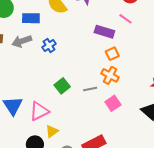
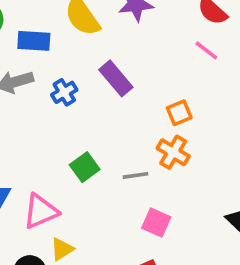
purple rectangle: (104, 32) -> (116, 78), moved, turned 30
pink square: (113, 103) -> (156, 223), moved, turned -35

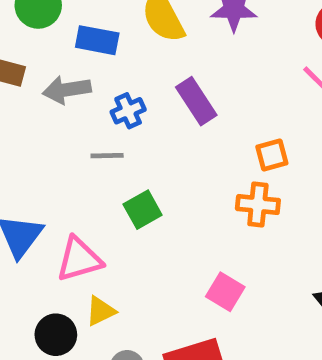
orange cross: (173, 152) -> (258, 205), turned -32
gray line: (136, 175) -> (107, 156), moved

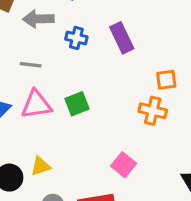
blue cross: (128, 111) -> (76, 38), turned 30
gray line: (107, 156) -> (31, 65), moved
pink triangle: (79, 259) -> (36, 105), moved

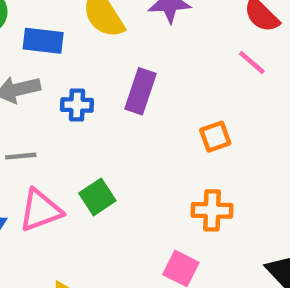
purple rectangle: (122, 38) -> (140, 91), turned 56
orange cross: (153, 111) -> (212, 210), moved

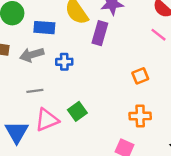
purple rectangle: (140, 91) -> (100, 33), moved

